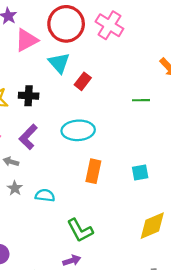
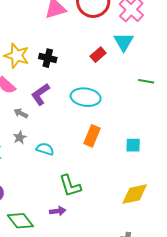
cyan triangle: (59, 63) -> (124, 42), moved

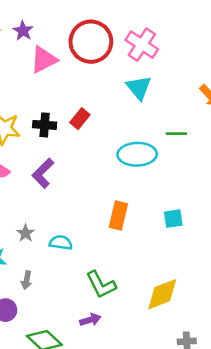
red rectangle: (98, 55) -> (80, 119), moved
cyan ellipse: (86, 97) -> (137, 154), moved
gray arrow: (21, 113) -> (27, 280), moved, turned -96
yellow diamond: (135, 194) -> (162, 294), moved

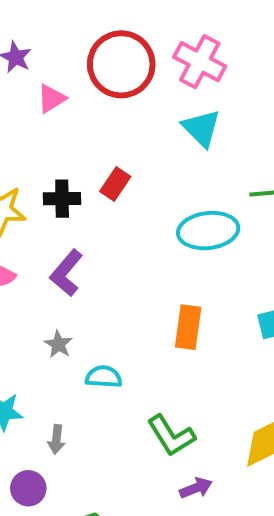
pink triangle: (44, 60) -> (51, 99), size x0.7
gray star: (26, 233) -> (58, 344), moved
purple arrow: (90, 320) -> (196, 488), moved

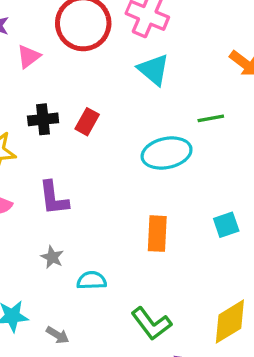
black cross: (62, 199) -> (43, 119), moved
purple L-shape: (66, 273) -> (54, 198), turned -42
gray arrow: (56, 439) -> (58, 335), turned -60

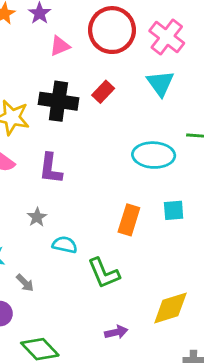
black cross: (43, 119) -> (58, 101), size x1.5
red rectangle: (87, 122) -> (103, 92), moved
cyan square: (226, 225) -> (174, 210), moved
green L-shape: (151, 324) -> (104, 273), moved

